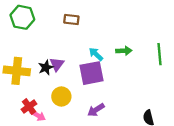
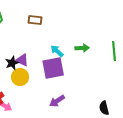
purple triangle: (57, 64) -> (22, 60), turned -40
yellow circle: (61, 97) -> (20, 77), moved

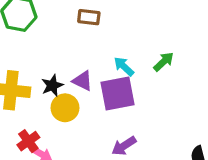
green arrow: (82, 48) -> (164, 62), turned -40
purple triangle: (22, 60) -> (82, 81), moved

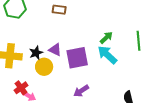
cyan arrow: (124, 66) -> (107, 55), moved, size x1.5

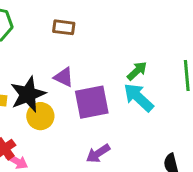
purple triangle: (55, 50) -> (64, 77), moved
black star: (36, 53) -> (28, 94), size x1.6

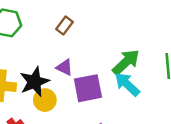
brown rectangle: (64, 27) -> (64, 26), turned -60
green arrow: (137, 71) -> (126, 62), size x1.6

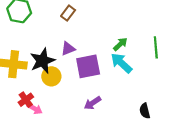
green arrow: (126, 62) -> (120, 44), size x0.6
purple triangle: (64, 67) -> (68, 49), turned -48

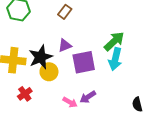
green arrow: (120, 44) -> (114, 41), size x1.5
cyan arrow: (121, 63) -> (115, 59), turned -120
pink arrow: (35, 109) -> (70, 102), moved

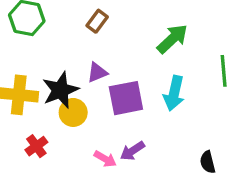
green arrow: (114, 41) -> (172, 39), moved

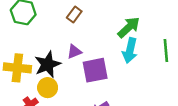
cyan arrow: (174, 93) -> (130, 50), moved
yellow circle: (73, 112) -> (48, 88), moved

